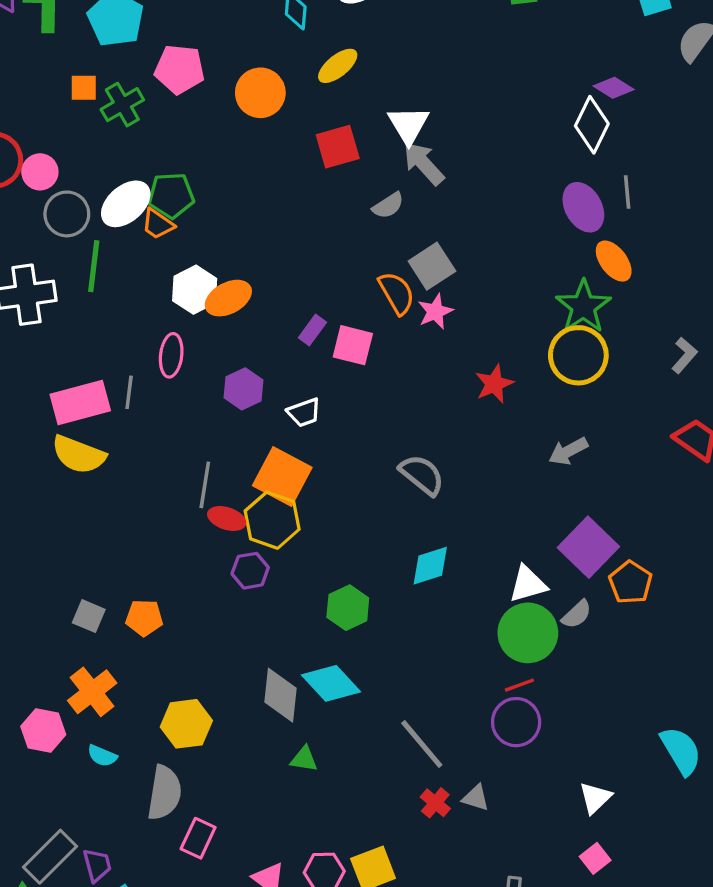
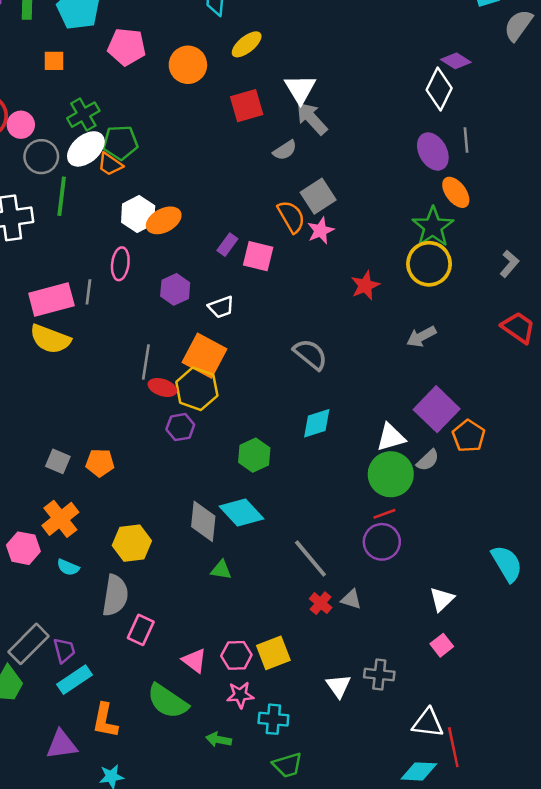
green cross: (122, 105) -> (83, 115), moved

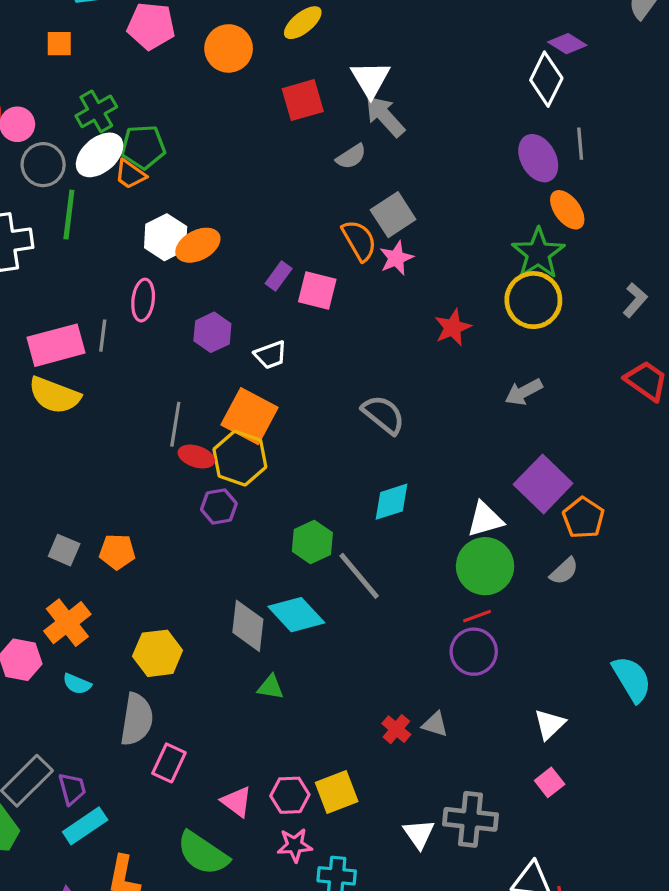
gray semicircle: (428, 460) -> (564, 571), moved
gray line: (310, 558) -> (359, 576), moved
gray cross: (379, 675) -> (470, 819), size x1.4

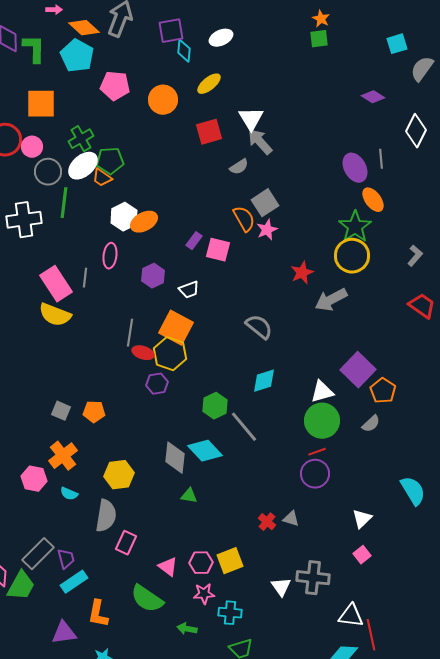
orange square: (59, 44) -> (41, 104), moved, size x1.8
white diamond: (546, 79) -> (416, 131), moved
pink rectangle: (56, 345) -> (56, 284), turned 72
gray arrow: (524, 392) -> (331, 300), moved, size x1.4

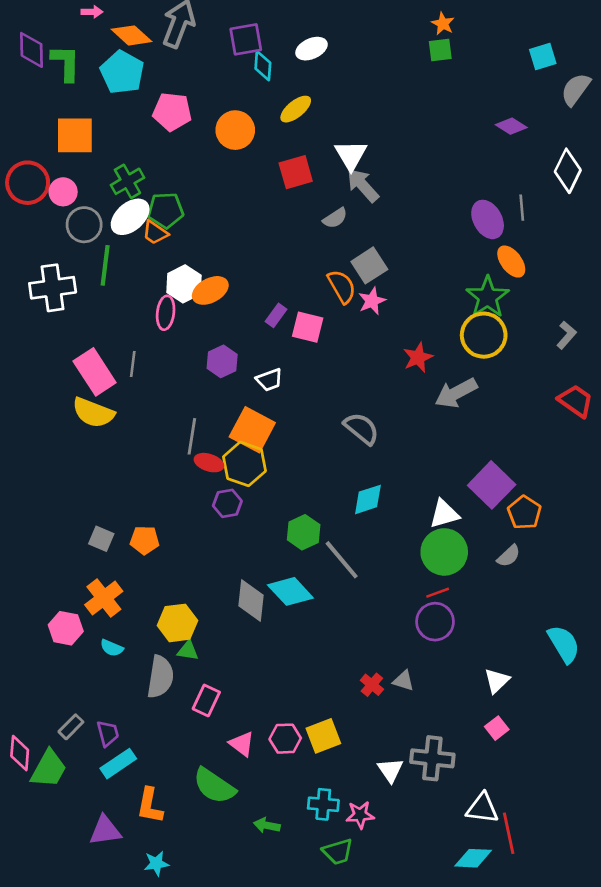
pink ellipse: (110, 256) -> (166, 313), moved
green triangle: (189, 496) -> (188, 651), moved
pink rectangle: (126, 543) -> (206, 700), moved
gray rectangle: (38, 554) -> (71, 727), size x0.6
pink star: (204, 594) -> (360, 815), moved

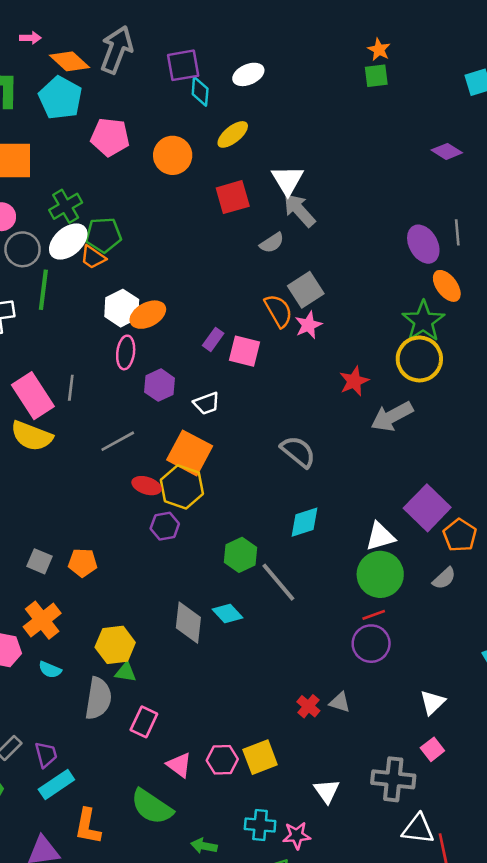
pink ellipse: (166, 313) -> (126, 352), moved
gray line: (192, 436) -> (118, 441), moved, turned 52
cyan diamond: (290, 591) -> (227, 614), size x0.7
gray cross: (432, 758) -> (393, 779), moved

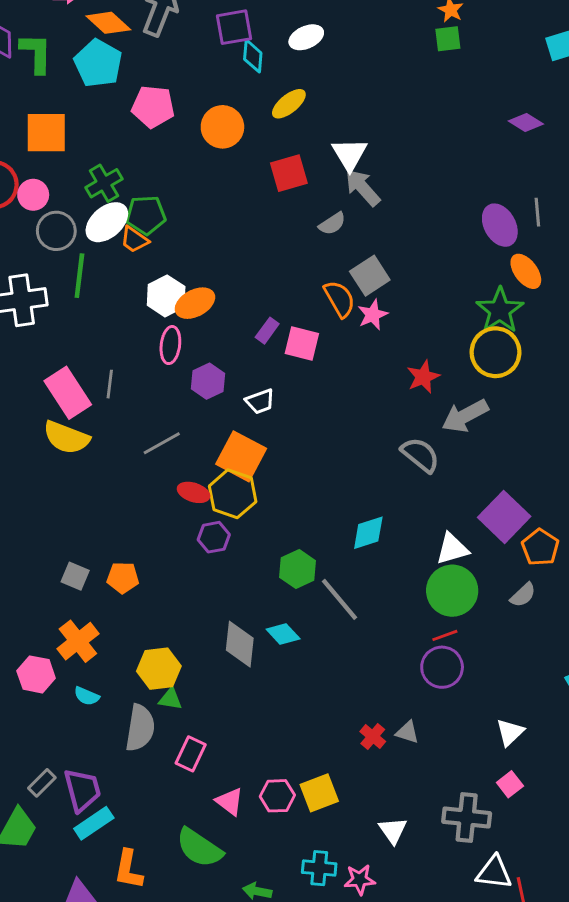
gray semicircle: (298, 452) -> (420, 455), moved
purple trapezoid: (46, 755) -> (82, 790), size x1.5

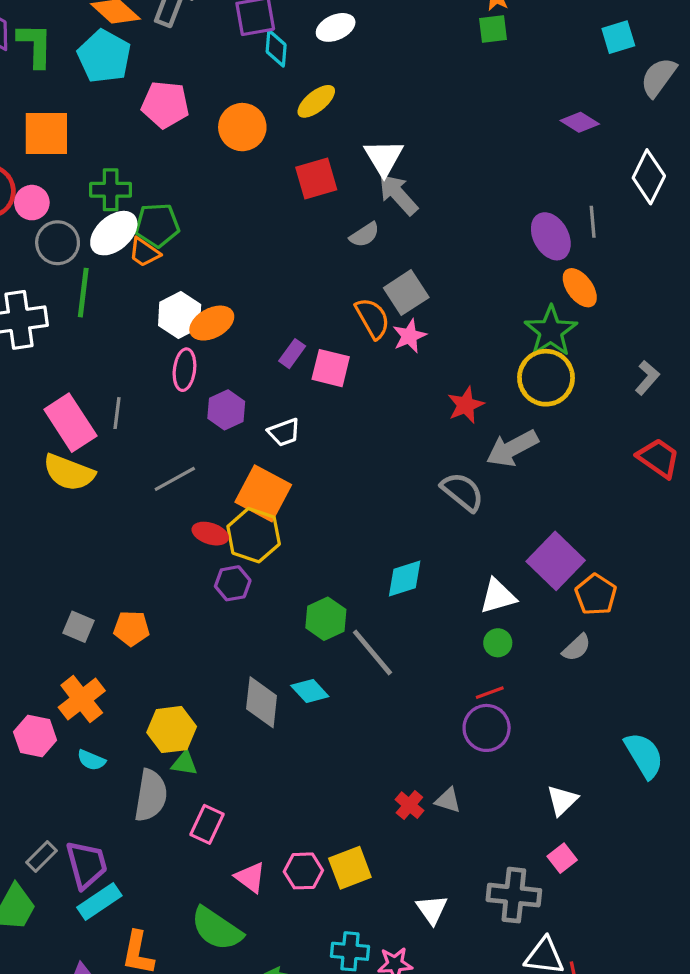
green cross: (104, 183) -> (111, 190), turned 30
green circle: (452, 591) -> (498, 643), size x0.5

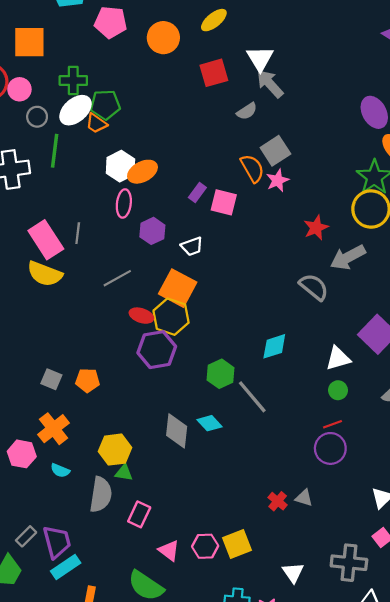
gray circle: (58, 243) -> (37, 117), size x0.7
purple hexagon: (233, 583) -> (157, 350), size x1.6

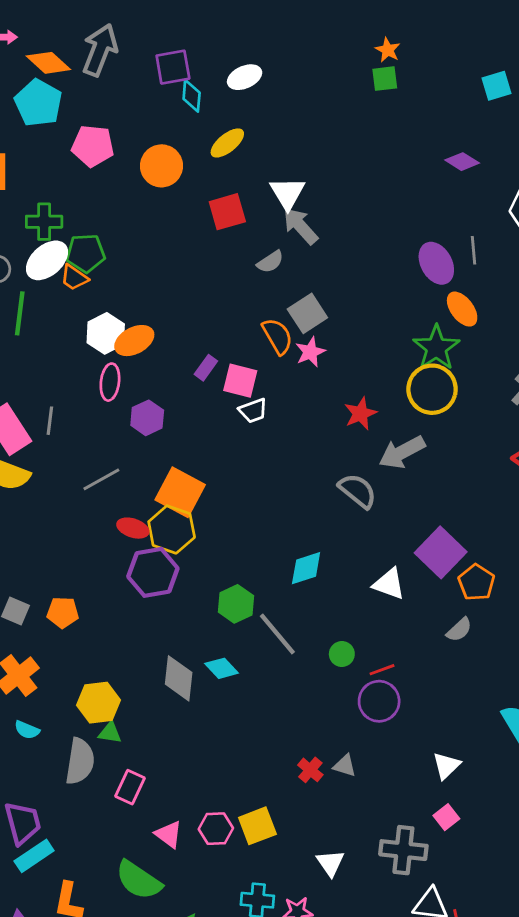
white trapezoid: (192, 246) -> (253, 411), moved
white triangle: (338, 358) -> (389, 584), turned 36
green circle: (338, 390) -> (342, 654), moved

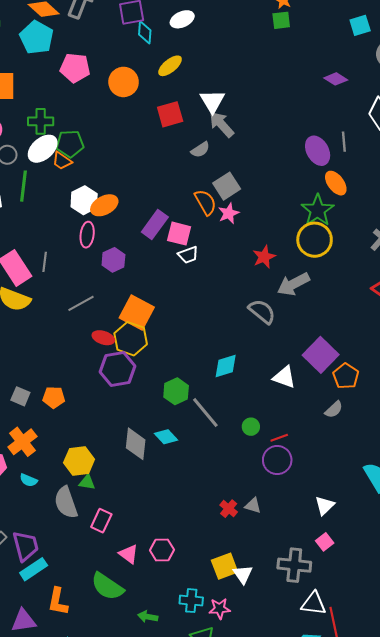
purple rectangle: (206, 368) -> (155, 224), size x1.6
gray semicircle: (80, 761) -> (66, 502), turned 152
yellow square: (257, 826) -> (225, 566), moved

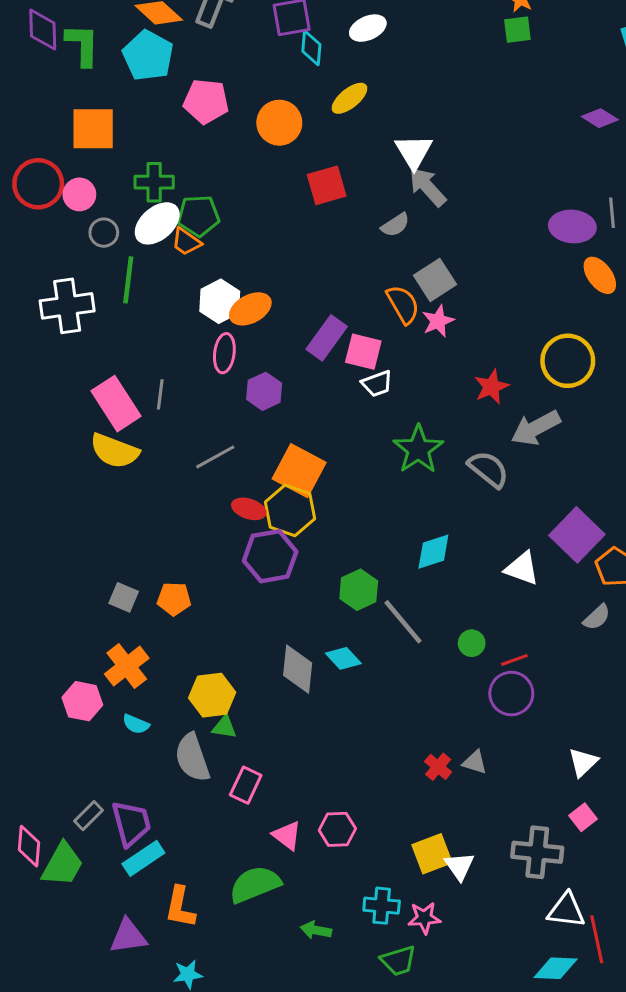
red square: (170, 114) -> (327, 185), moved
purple ellipse: (318, 151) -> (572, 226), turned -56
green star: (318, 210) -> (418, 449), moved
green semicircle: (107, 586) -> (255, 884), turned 124

